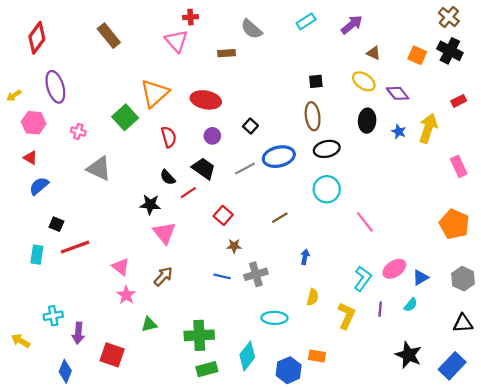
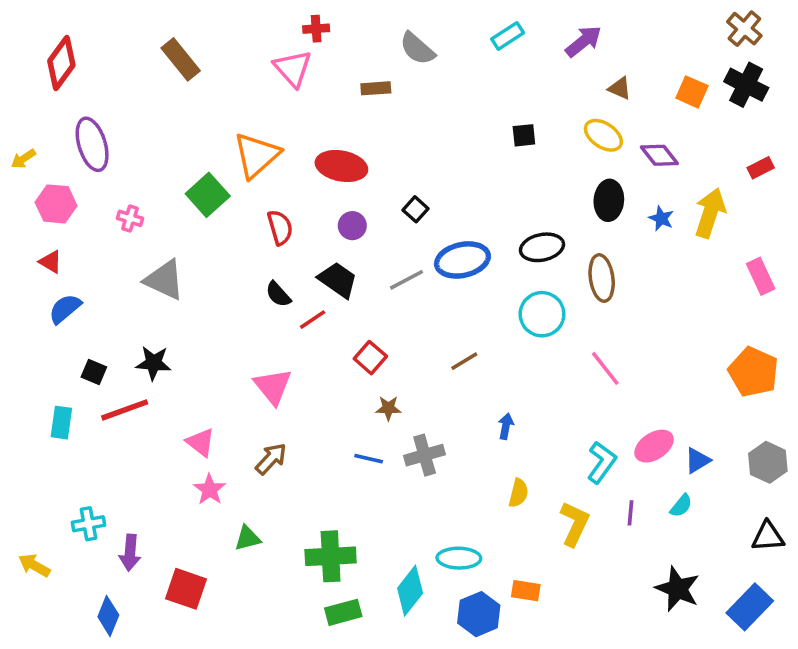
brown ellipse: (313, 116) -> (602, 278), moved
black star: (150, 205) -> (154, 363), moved
cyan ellipse: (274, 318) -> (459, 558), moved

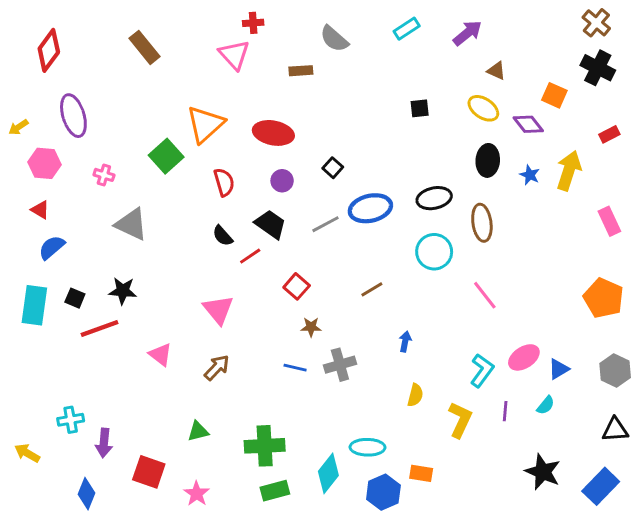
orange square: (692, 92) -> (554, 95), moved
cyan rectangle: (61, 423) -> (34, 305), moved, size x1.5
pink star: (210, 489) -> (197, 494), moved

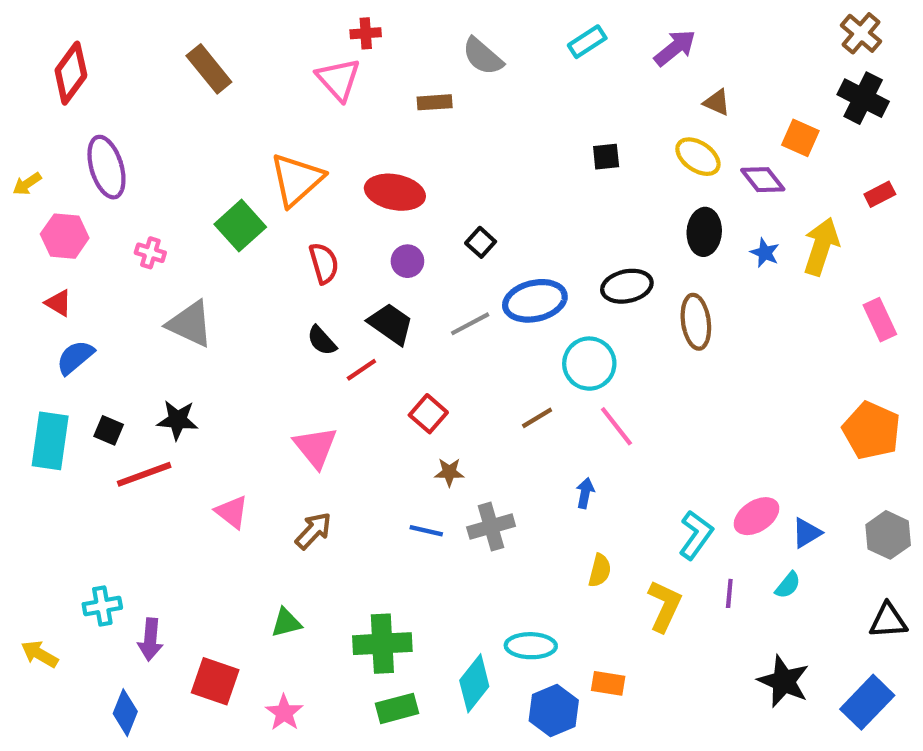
cyan circle: (434, 252) -> (589, 364), moved
pink line: (485, 295) -> (616, 426), moved

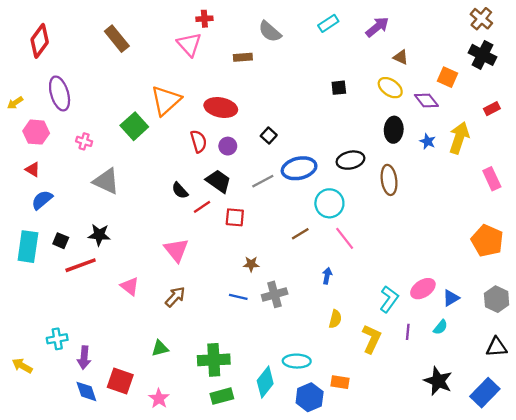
red semicircle: (324, 263) -> (199, 141), moved
red square: (428, 414) -> (235, 217), moved, turned -36
blue diamond: (125, 713) -> (86, 391), moved, turned -40

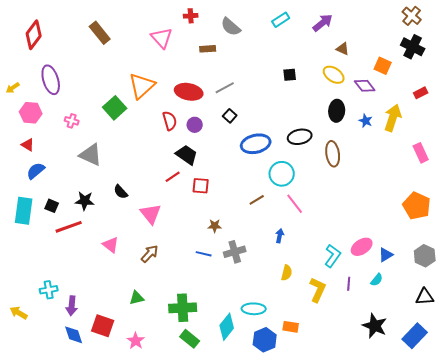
red cross: (204, 19) -> (191, 16), moved
gray line: (263, 181) -> (225, 88), moved
black semicircle: (180, 190) -> (121, 192), moved
green rectangle: (222, 396) -> (190, 339), turned 54

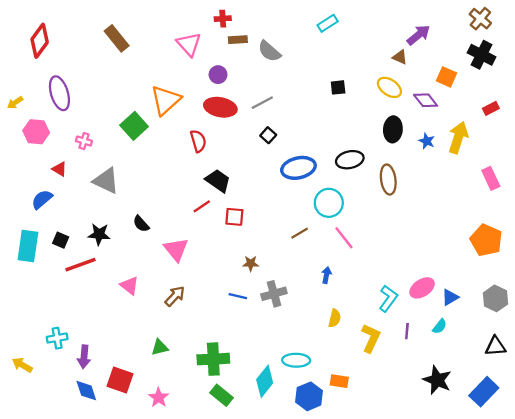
purple arrow: (323, 23) -> (419, 35), moved
gray semicircle: (231, 27) -> (269, 51), moved
brown rectangle: (208, 49) -> (238, 40), moved
purple circle: (195, 125) -> (218, 75), moved
red triangle: (28, 145) -> (59, 169), moved

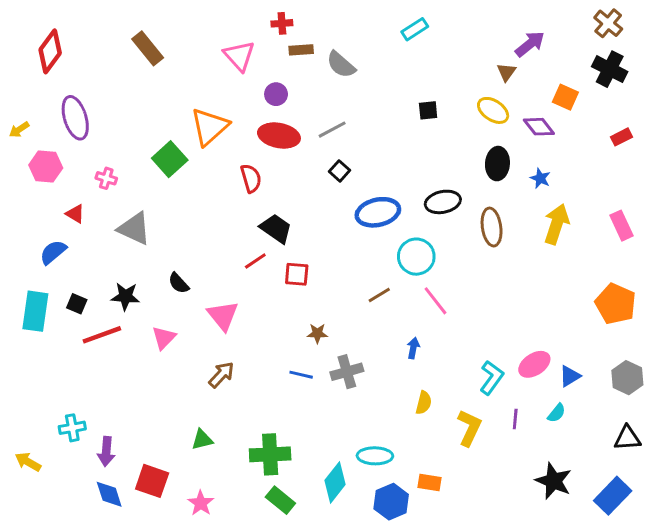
brown triangle: (400, 57) -> (506, 72), turned 42
yellow arrow: (458, 138) -> (557, 224), moved
pink triangle: (129, 286) -> (164, 338), moved, turned 36

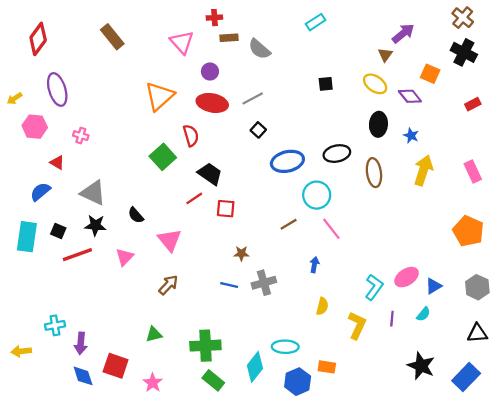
green square: (170, 159) -> (163, 157), moved
gray triangle: (134, 229) -> (93, 193), moved
yellow arrow: (28, 462) -> (21, 351), turned -36

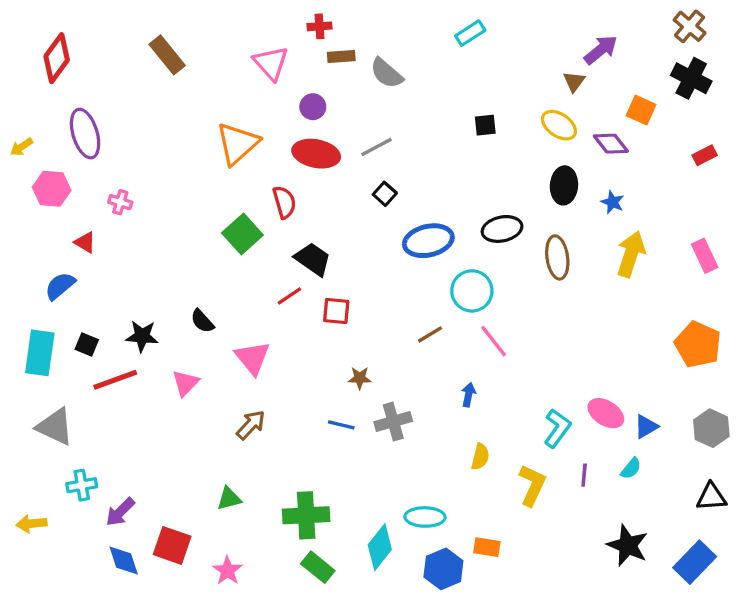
gray triangle: (93, 193) -> (55, 427), moved
pink ellipse: (407, 277) -> (606, 413), turned 65
purple arrow: (81, 343) -> (120, 512), turned 40

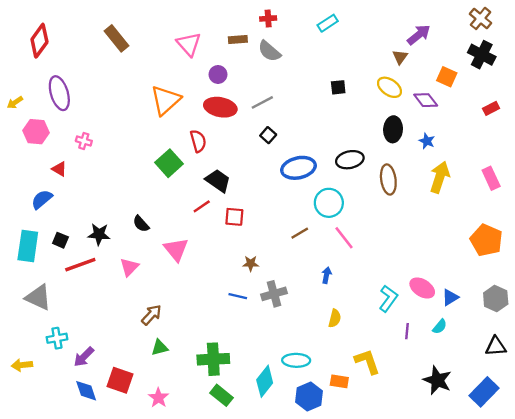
red cross: (319, 26) -> (268, 18), moved
brown arrow: (251, 425) -> (151, 315), moved
yellow L-shape: (532, 485) -> (367, 362), moved, turned -44

